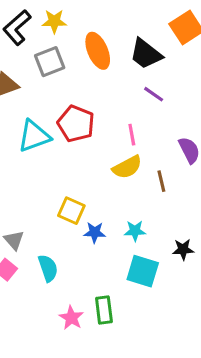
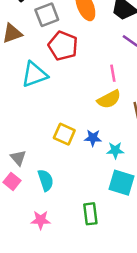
red pentagon: (76, 124) -> (63, 46), moved
blue star: (95, 232) -> (93, 138), moved
pink star: (71, 318) -> (41, 220), moved, turned -30

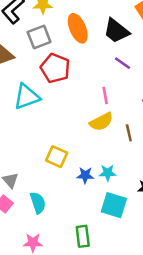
blue star: (93, 138) -> (85, 175), moved

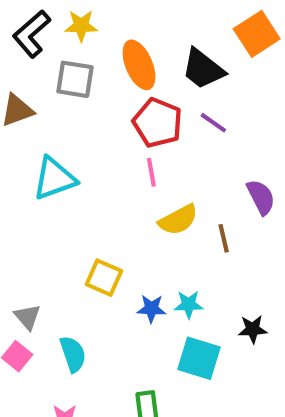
gray square: (39, 37) -> (75, 79), turned 30
red pentagon: (55, 68) -> (158, 123), moved
pink line: (105, 96) -> (151, 172), moved

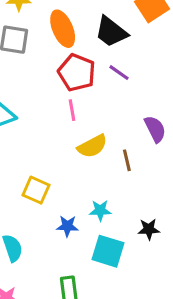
blue star: (151, 309) -> (67, 226), moved

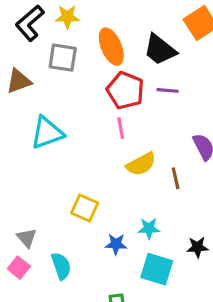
purple line: (119, 73) -> (168, 90), turned -30

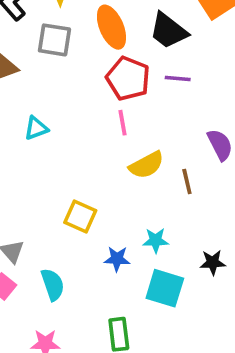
cyan triangle: (47, 133) -> (36, 128), size x0.6

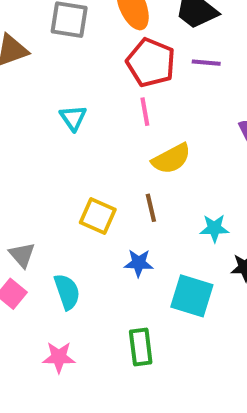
cyan triangle: (36, 128) -> (73, 118), moved, turned -45
brown line: (187, 182) -> (151, 208), moved
cyan star: (156, 240) -> (214, 228), moved

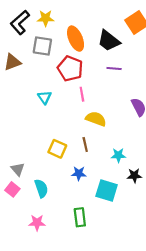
red pentagon: (151, 63) -> (70, 69), moved
yellow semicircle: (171, 159) -> (96, 119), turned -132

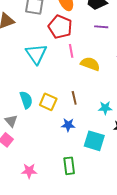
cyan triangle: (44, 97) -> (36, 54), size x1.6
yellow semicircle: (96, 119) -> (90, 64), moved
cyan semicircle: (41, 188) -> (26, 100), moved

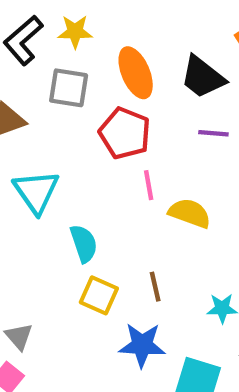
cyan triangle: (36, 54) -> (36, 192), moved
cyan semicircle: (26, 100) -> (84, 243), moved
blue star: (68, 125) -> (142, 345), size x1.5

